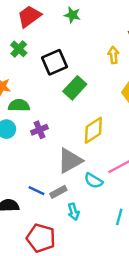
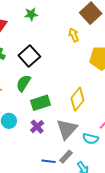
green rectangle: (75, 88) -> (41, 103), moved, turned 48
green semicircle: (19, 105) -> (23, 83), moved, turned -42
purple cross: (39, 130) -> (37, 127), moved

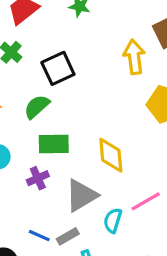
yellow arrow: (74, 35) -> (134, 57), size x1.5
yellow diamond: (77, 99) -> (111, 155), turned -60
cyan semicircle: (91, 139) -> (113, 220), turned 77

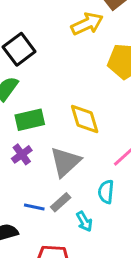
yellow arrow: (134, 57) -> (87, 24), turned 84
cyan semicircle: (113, 220) -> (106, 192), moved

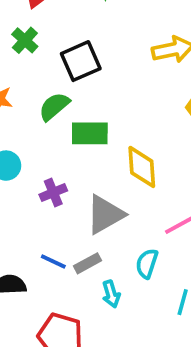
green rectangle: (30, 120) -> (90, 133), moved

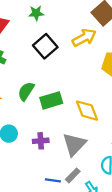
black square: (81, 61) -> (45, 46), moved
purple cross: (53, 193) -> (41, 141), turned 35

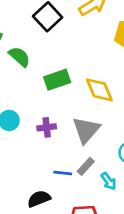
green semicircle: (26, 91) -> (20, 57), moved, turned 102

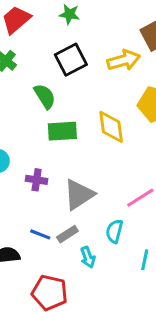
green semicircle: (20, 57) -> (45, 96), moved
yellow diamond: (99, 90) -> (111, 127), moved

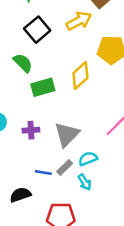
yellow diamond: (111, 127) -> (80, 76), turned 68
cyan semicircle: (114, 231) -> (88, 159), moved, turned 66

